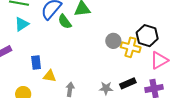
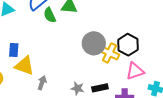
gray circle: (113, 41) -> (94, 43), size x1.5
yellow triangle: (50, 76) -> (24, 66), size x1.5

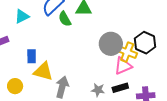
pink triangle: (135, 71) -> (123, 66), moved
gray arrow: (42, 83) -> (62, 87), size x1.5

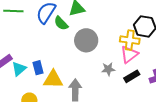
cyan triangle: (22, 16) -> (19, 69), moved
gray circle: (111, 44) -> (86, 40), moved
gray star: (98, 90) -> (108, 69), moved

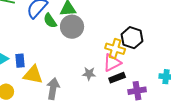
gray circle: (86, 40) -> (72, 27), moved
black rectangle: (132, 76) -> (117, 78), moved

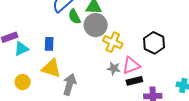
yellow cross: (115, 49) -> (113, 42), moved
blue rectangle: (20, 61) -> (49, 44), moved
gray star: (89, 74) -> (114, 68), moved

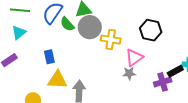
cyan triangle: (21, 49) -> (19, 33), moved
gray star: (114, 68) -> (129, 73), moved
black rectangle: (134, 81) -> (175, 71), moved

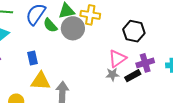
yellow cross: (111, 40) -> (90, 15), moved
black rectangle: (175, 71) -> (133, 76), moved
purple cross: (163, 82) -> (145, 63), moved

